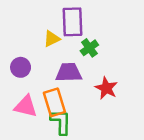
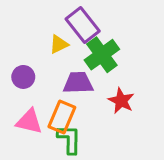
purple rectangle: (73, 22) -> (83, 25), turned -36
green cross: (89, 48) -> (102, 55), size x1.6
orange rectangle: (54, 102) -> (62, 117), turned 40

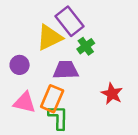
yellow triangle: (59, 44) -> (50, 37), size x1.6
green cross: (102, 55) -> (86, 46), size x0.6
red star: (121, 101) -> (112, 94), moved

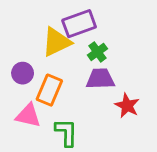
purple rectangle: (69, 21) -> (79, 24), turned -72
purple trapezoid: (66, 70) -> (100, 79), moved
orange rectangle: (52, 99) -> (49, 90), moved

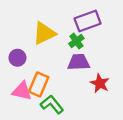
purple rectangle: (79, 24) -> (88, 21), moved
orange rectangle: (49, 90) -> (39, 84), moved
green L-shape: (66, 132) -> (52, 104), turned -40

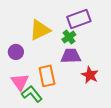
orange rectangle: (39, 84) -> (47, 76), moved, turned -35
pink triangle: (22, 91) -> (20, 82), turned 42
green L-shape: (52, 104) -> (32, 94), moved

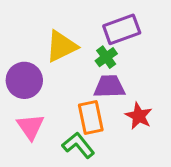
purple circle: (16, 52) -> (24, 80), size x1.5
orange rectangle: (47, 76) -> (91, 117), moved
green L-shape: (32, 94) -> (78, 145), moved

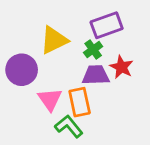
red star: (139, 116) -> (121, 67), moved
pink triangle: (30, 127) -> (50, 99), moved

